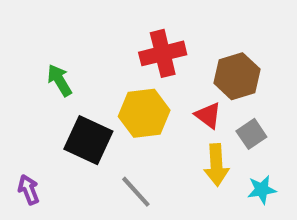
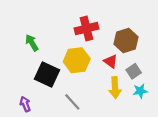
purple arrow: (29, 190) -> (25, 104), moved
cyan star: (262, 190) -> (140, 91), moved

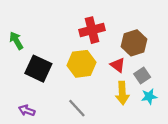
green arrow: (32, 43) -> (16, 41), moved
black square: (47, 74) -> (38, 69), moved
purple arrow: (25, 104) -> (27, 110), turned -48

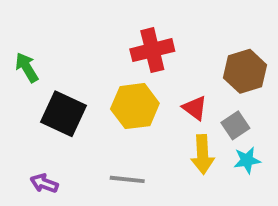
brown hexagon: (134, 43) -> (245, 71), moved
gray line: (77, 108) -> (127, 179), turned -42

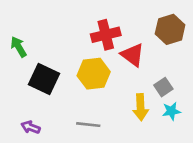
brown hexagon: (245, 71) -> (170, 29), moved
red triangle: (195, 108) -> (133, 55), moved, size x1.4

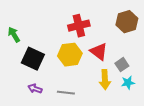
red triangle: (133, 55) -> (99, 52), moved
purple arrow: (31, 127) -> (35, 89), moved

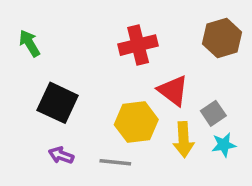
green arrow: (14, 35) -> (30, 43), moved
yellow hexagon: (70, 55) -> (136, 122), moved

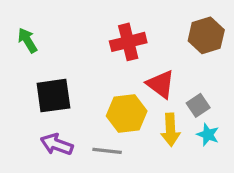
black square: (58, 103) -> (53, 96), turned -33
cyan star: (224, 145) -> (208, 135), turned 30
purple arrow: (61, 155) -> (57, 144), size x1.4

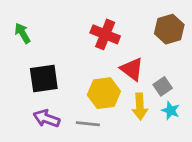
red cross: (128, 42) -> (105, 34), turned 36

